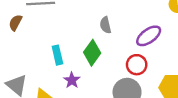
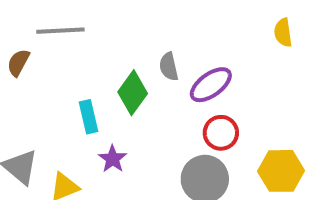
purple ellipse: (149, 36) -> (211, 85), moved
green diamond: (92, 53) -> (133, 93), moved

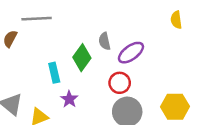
red circle: (221, 133) -> (120, 83), moved

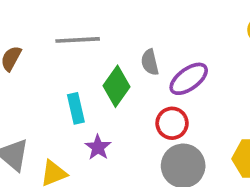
gray line: (37, 19) -> (78, 40), moved

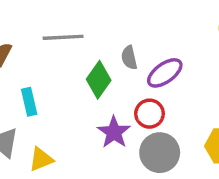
cyan rectangle: (76, 108) -> (29, 102), moved
purple star: (98, 147) -> (114, 132), moved, size x1.4

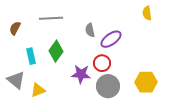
green diamond: (99, 80) -> (56, 51), moved
purple star: (114, 132) -> (81, 74), turned -30

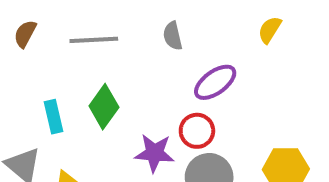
yellow semicircle: (147, 13) -> (270, 30), moved, turned 40
brown semicircle: (15, 28) -> (25, 34), moved
gray semicircle: (90, 30) -> (173, 36), moved

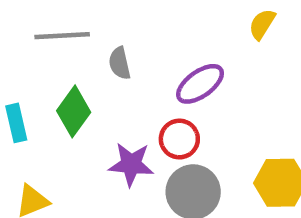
gray semicircle: (173, 36) -> (120, 63), moved

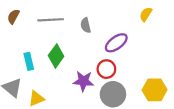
gray semicircle: (120, 63) -> (86, 25), moved

